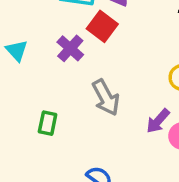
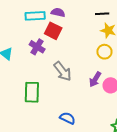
green rectangle: (48, 123) -> (32, 92), size x1.5

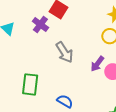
green rectangle: (32, 92) -> (30, 84), moved

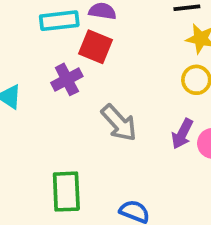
purple cross: (40, 24) -> (67, 79), turned 35

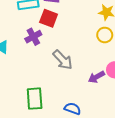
purple arrow: (182, 134) -> (96, 77), moved, turned 35

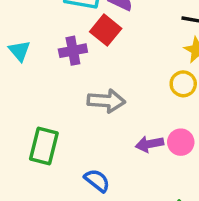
gray arrow: (63, 60) -> (106, 101), turned -60

